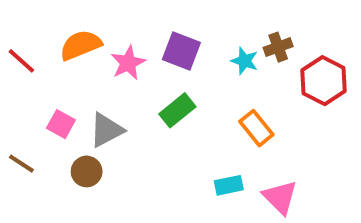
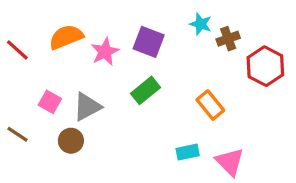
cyan star: (245, 61) -> (201, 24), moved

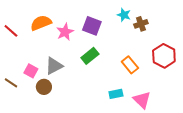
red hexagon: (265, 66) -> (164, 56), moved
pink square: (50, 102) -> (31, 71), moved

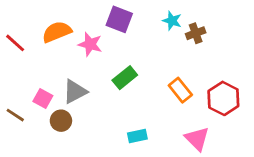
purple square: (92, 26) -> (119, 19), moved
pink star: (65, 32) -> (90, 44), turned -30
red hexagon: (164, 56) -> (223, 98), moved
cyan rectangle: (116, 94) -> (137, 136), moved

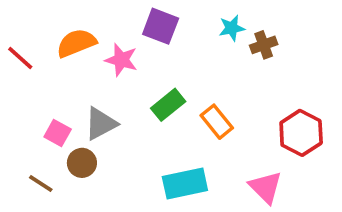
cyan star: (172, 21) -> (232, 28), turned -30
orange rectangle: (180, 90) -> (217, 122), moved
brown line: (15, 115) -> (41, 183), moved
cyan rectangle: (137, 136) -> (185, 183), size x1.6

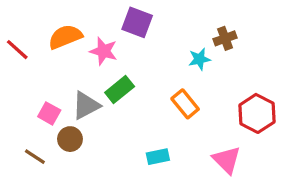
cyan star: (232, 28) -> (199, 59), moved
green rectangle: (168, 105) -> (120, 89), moved
cyan rectangle: (185, 183) -> (158, 157), size x0.6

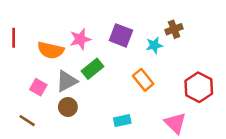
purple square: (137, 22) -> (121, 35), moved
orange semicircle: (65, 37) -> (51, 50), moved, turned -145
red line: (17, 50) -> (14, 38), turned 48
pink star: (104, 51) -> (80, 39), turned -30
brown circle: (70, 139) -> (68, 107), moved

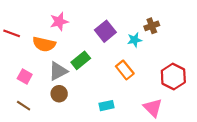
purple square: (121, 35) -> (105, 31), turned 30
red line: (14, 38) -> (12, 33), turned -70
pink star: (80, 39) -> (59, 22), moved
pink square: (38, 87) -> (25, 76), moved

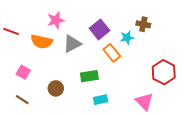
brown cross: (152, 26) -> (143, 24), turned 32
green rectangle: (81, 60) -> (89, 76), moved, turned 30
orange rectangle: (125, 70) -> (112, 53), moved
gray triangle: (58, 71) -> (72, 44), moved

